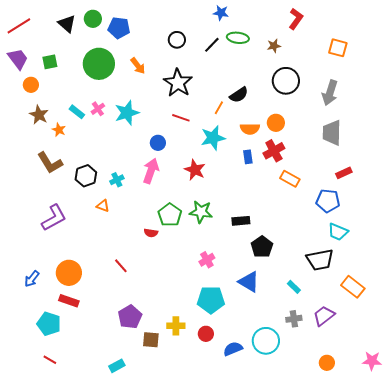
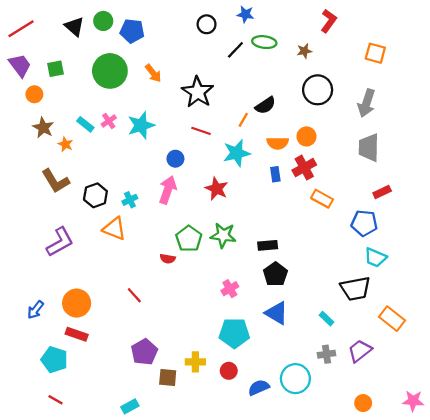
black circle: (177, 40) -> (207, 24), moved
orange triangle: (103, 206) -> (114, 229), size x1.6
black pentagon: (262, 247) -> (275, 274), moved

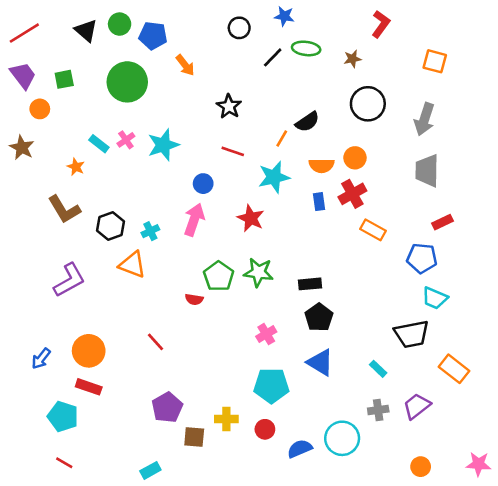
orange arrow: (153, 73) -> (185, 65), moved
black star: (198, 92) -> (229, 106), size x0.7
brown star: (43, 128) -> (22, 148), moved

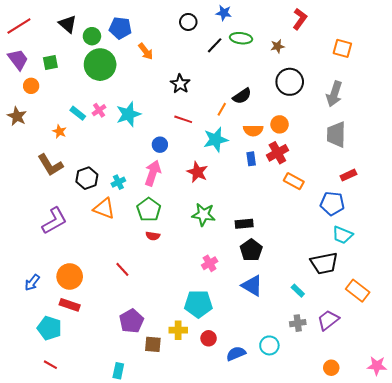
green circle: (120, 24) -> (92, 36), moved
green pentagon: (219, 276) -> (149, 210), moved
cyan pentagon: (271, 386) -> (198, 304), moved
cyan circle: (342, 438) -> (269, 345), size x0.7
cyan rectangle: (150, 470) -> (118, 371), turned -49

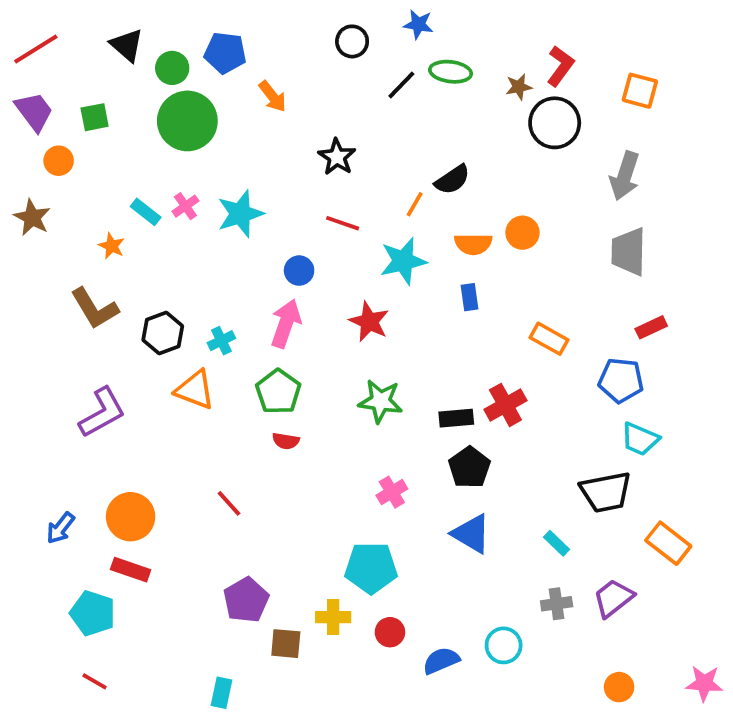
red L-shape: (300, 19) -> (560, 66), moved
black circle: (290, 82) -> (555, 123), moved
red cross: (277, 153) -> (505, 405), moved

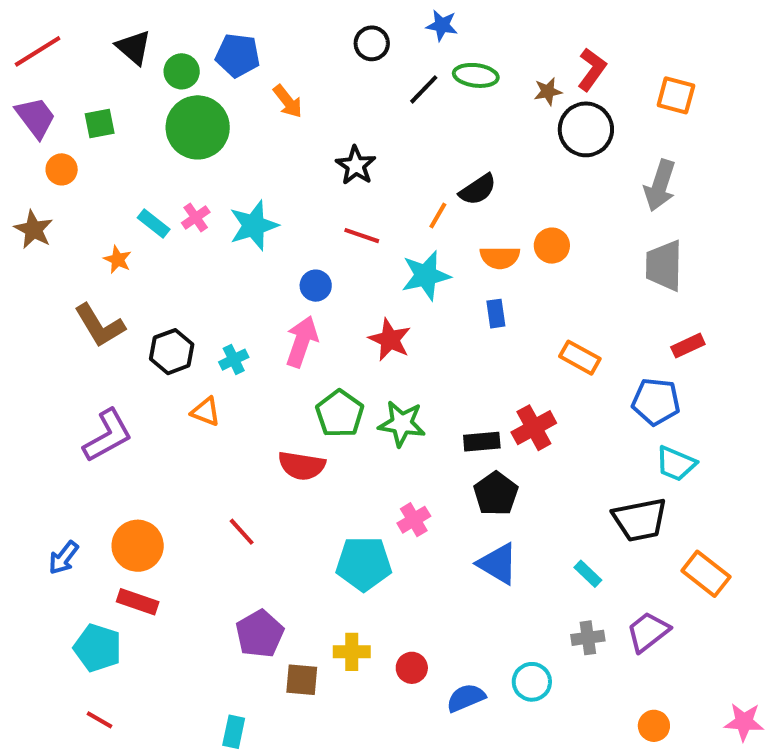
orange triangle: (195, 390) -> (206, 412), size x0.7
green pentagon: (278, 392) -> (340, 414), moved
red semicircle: (286, 441) -> (302, 466), size x1.6
cyan pentagon: (371, 568) -> (364, 564), moved

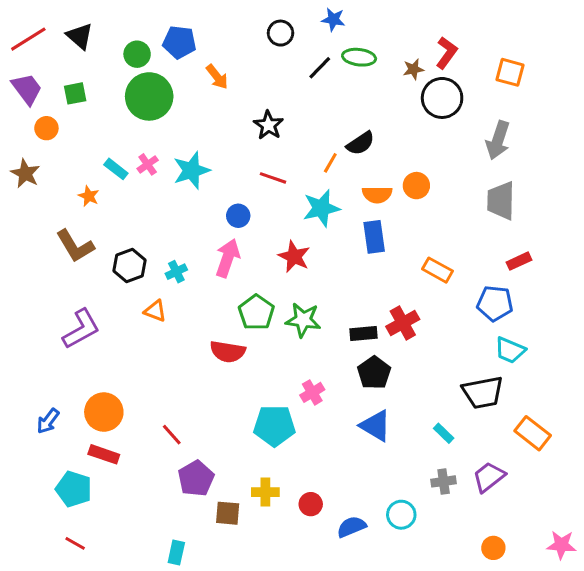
black triangle: (134, 47) -> (80, 36), moved
blue rectangle: (496, 314) -> (374, 237), size x1.5
red line: (242, 532) -> (172, 435), moved

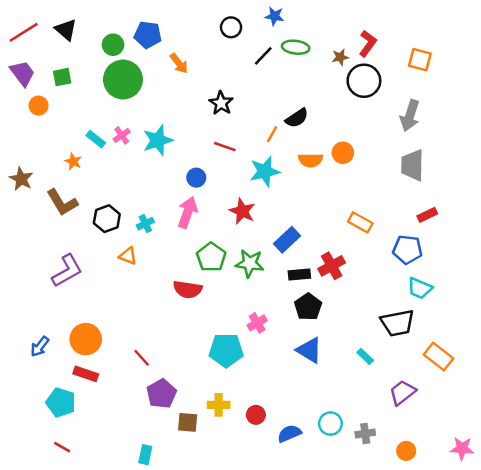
brown star: (25, 173) -> (21, 179), moved
blue rectangle: (374, 237) -> (287, 240), moved, turned 55
gray cross: (444, 481) -> (365, 433), moved

